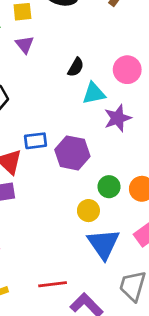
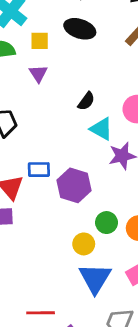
cyan triangle: (94, 93) -> (101, 129), turned 35

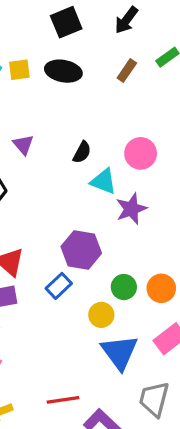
yellow square: (40, 41) -> (19, 70), moved
purple triangle: (38, 74) -> (23, 145), moved
blue rectangle: (39, 170) -> (59, 286), moved, turned -35

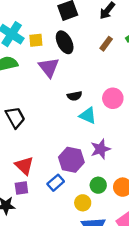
black ellipse: (63, 71) -> (65, 42), turned 50
purple triangle: (23, 145) -> (49, 67), moved, size x1.5
black semicircle: (82, 152) -> (75, 96), turned 48
purple star: (131, 209) -> (101, 149), moved

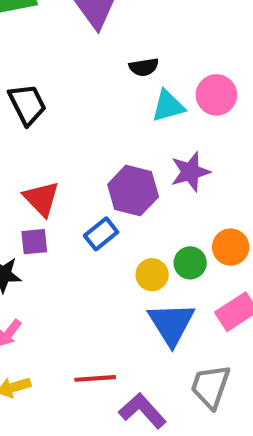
pink circle: (113, 98) -> (216, 95), moved
cyan triangle: (88, 116) -> (168, 106), turned -42
green circle: (98, 185) -> (190, 263), moved

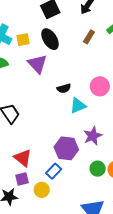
pink circle: (216, 95) -> (100, 86), moved
green circle: (190, 263) -> (98, 169), moved
yellow circle: (152, 275) -> (42, 190), moved

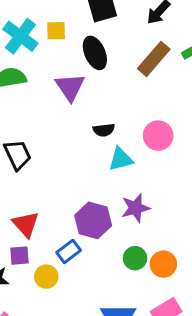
brown rectangle: (89, 37) -> (154, 59), size x1.6
yellow square: (23, 40) -> (56, 31), moved

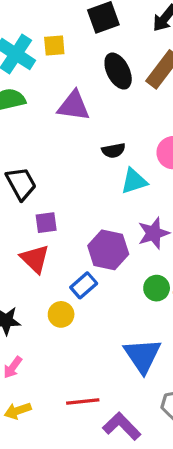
black ellipse: (95, 53) -> (118, 71), moved
purple triangle: (70, 87) -> (74, 106), turned -44
purple square: (19, 256) -> (46, 223), moved

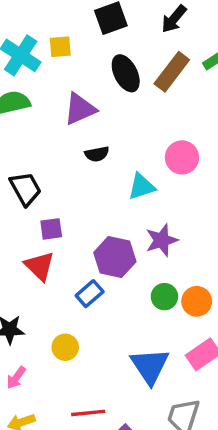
purple triangle: (74, 106) -> (80, 109), turned -32
black semicircle: (113, 150) -> (97, 154), moved
yellow circle: (61, 314) -> (65, 347), moved

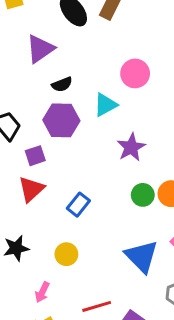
purple hexagon: (115, 257) -> (61, 120), moved
red triangle: (39, 266) -> (31, 189), turned 44
pink arrow: (16, 378) -> (42, 292), moved

